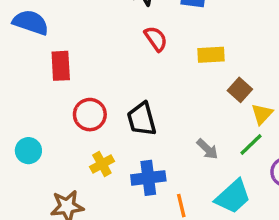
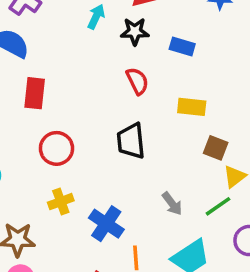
brown square: (240, 90) -> (216, 148), turned -30
black trapezoid: (142, 119) -> (131, 141), moved
blue cross: (148, 178) -> (106, 224), turned 32

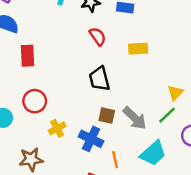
red circle: (56, 148) -> (35, 101), moved
brown square: (216, 148) -> (107, 115), moved
gray arrow: (172, 204) -> (135, 118), size x1.5

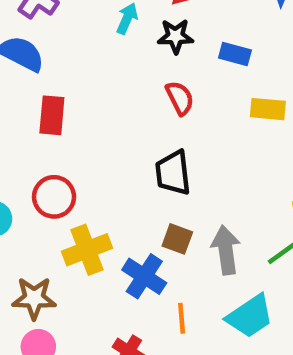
yellow rectangle: (138, 49) -> (268, 109), moved
gray arrow: (135, 118) -> (226, 250), turned -150
yellow cross: (57, 128) -> (87, 250), size x1.5

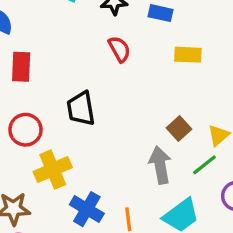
black trapezoid: (173, 173) -> (81, 109), moved
brown square: (177, 239) -> (179, 128), moved, turned 30
blue cross: (144, 276) -> (87, 209), moved

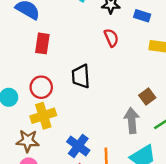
yellow cross: (53, 170) -> (43, 116), moved

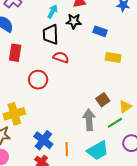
red semicircle: (111, 38) -> (61, 57), moved, turned -49
black trapezoid: (81, 76) -> (51, 34), moved
red circle: (41, 87) -> (38, 80), moved

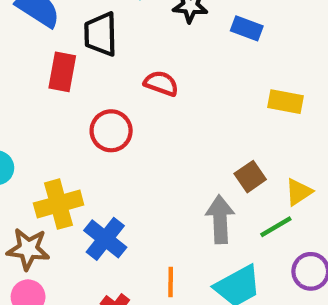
black trapezoid: (51, 34) -> (101, 34), moved
yellow rectangle: (113, 57) -> (285, 102), moved
blue cross: (43, 140) -> (105, 239), moved

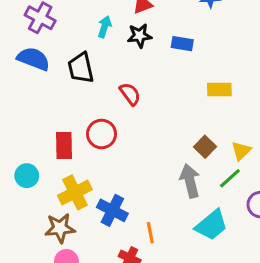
red rectangle: (62, 72) -> (64, 146), moved
red semicircle: (161, 83) -> (130, 94), turned 45
orange line: (171, 282) -> (150, 233), moved

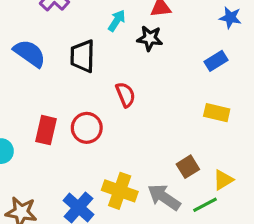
blue rectangle: (182, 44) -> (216, 61), moved, turned -55
blue semicircle: (33, 59) -> (30, 53), moved
gray arrow: (190, 181) -> (164, 197), turned -56
yellow cross: (75, 192) -> (120, 191), moved, turned 32

